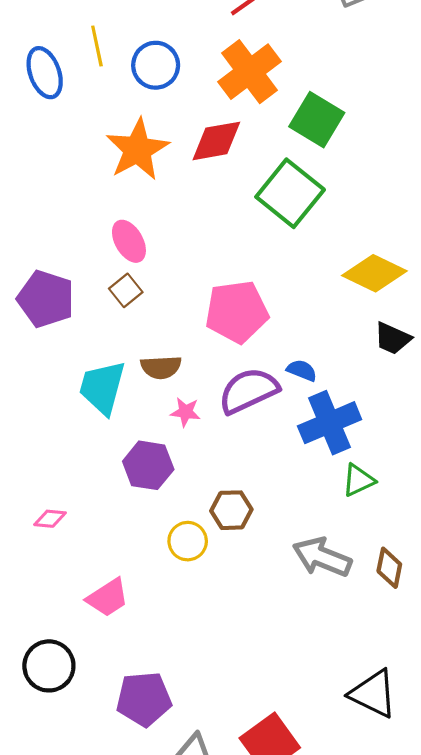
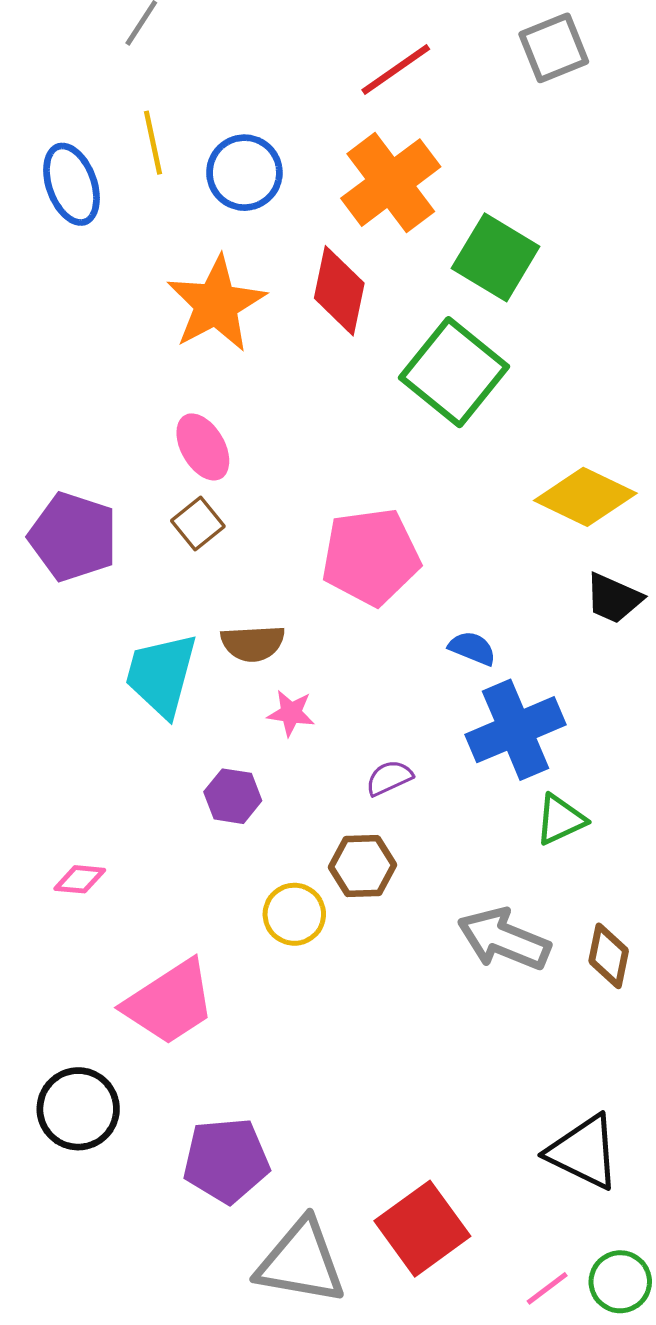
red diamond: (216, 141) -> (339, 291), turned -68
purple semicircle: (248, 391) -> (389, 778), moved, size x0.5
purple hexagon: (148, 465) -> (233, 796), size x0.7
pink trapezoid: (108, 598) -> (170, 1002), size x1.4

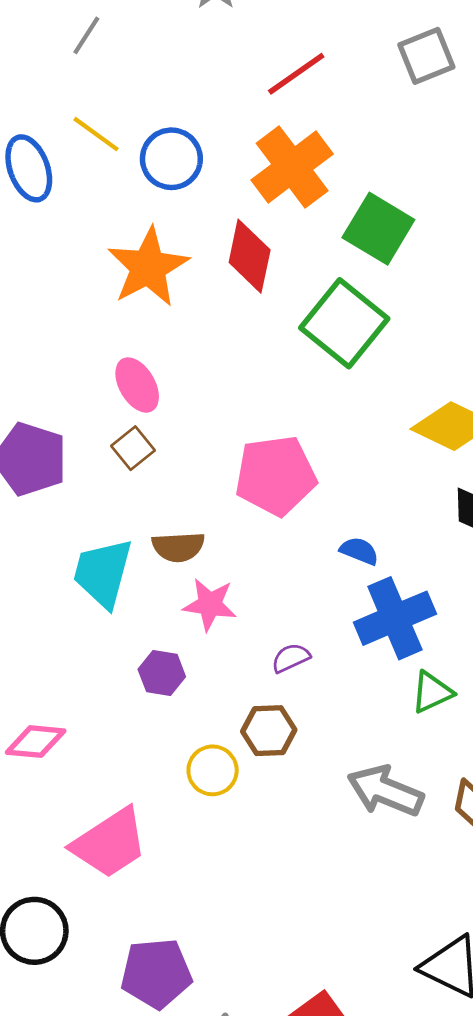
yellow line: (153, 143) -> (96, 134), turned -42
pink star: (291, 713) -> (210, 604), size x1.4
pink diamond: (80, 879) -> (36, 742), size x1.4

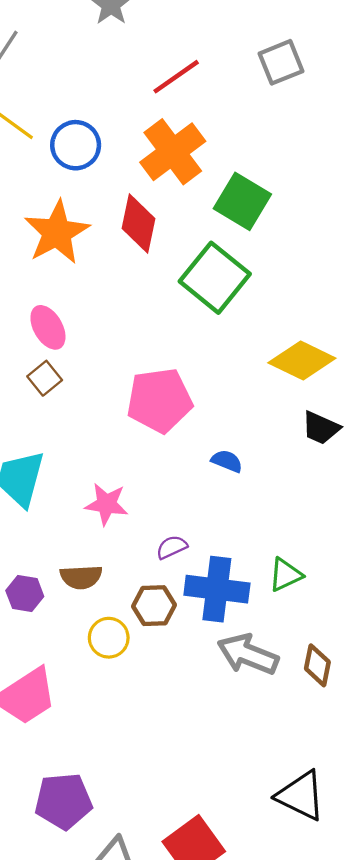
brown semicircle: (178, 547) -> (81, 577), moved
blue cross: (395, 618) -> (217, 589), moved, turned 30
purple hexagon: (162, 673) -> (25, 594), moved

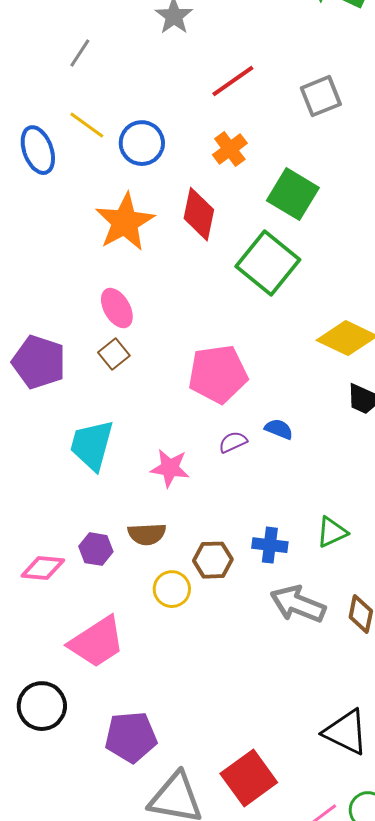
gray square: (281, 62) -> (321, 96), moved
orange cross: (173, 152) -> (230, 149), size x0.6
purple semicircle: (172, 547) -> (233, 442), moved
blue cross: (217, 589) -> (270, 545), size x0.6

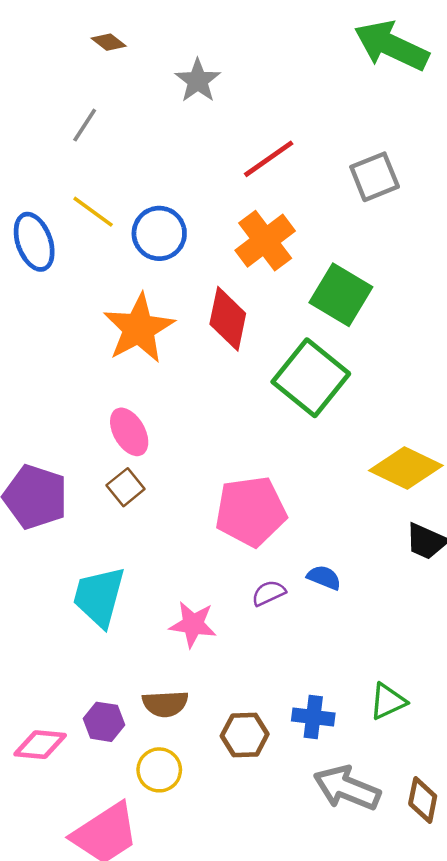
orange cross: (230, 149) -> (265, 241), size x1.4
yellow circle: (172, 589) -> (159, 770), moved

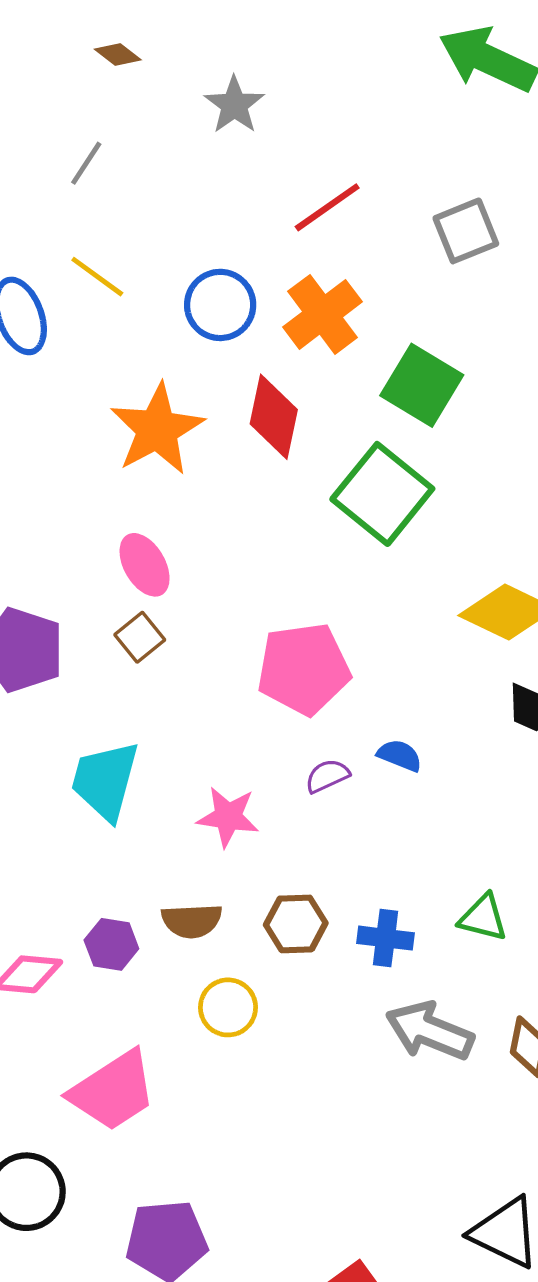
blue circle: (159, 233) -> (220, 305), moved
green triangle: (388, 701) -> (483, 918), turned 39
brown hexagon: (245, 735) -> (296, 924), moved
yellow circle: (159, 770) -> (228, 1007), moved

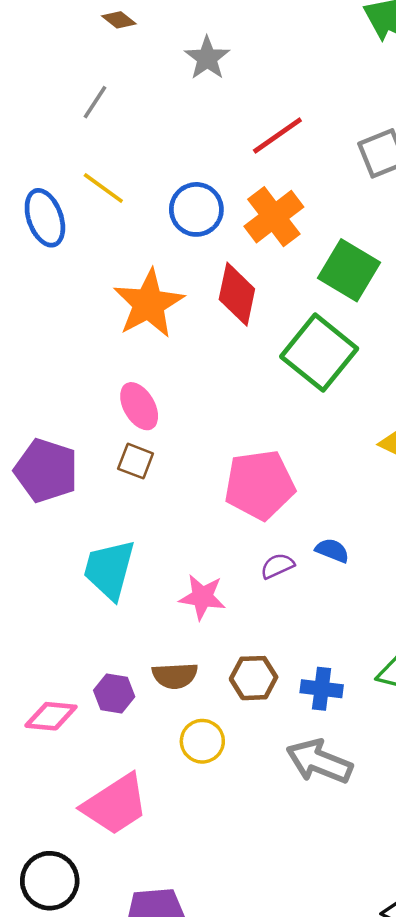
brown square: (140, 637) -> (136, 461), turned -30
gray arrow: (430, 1031) -> (319, 761), moved

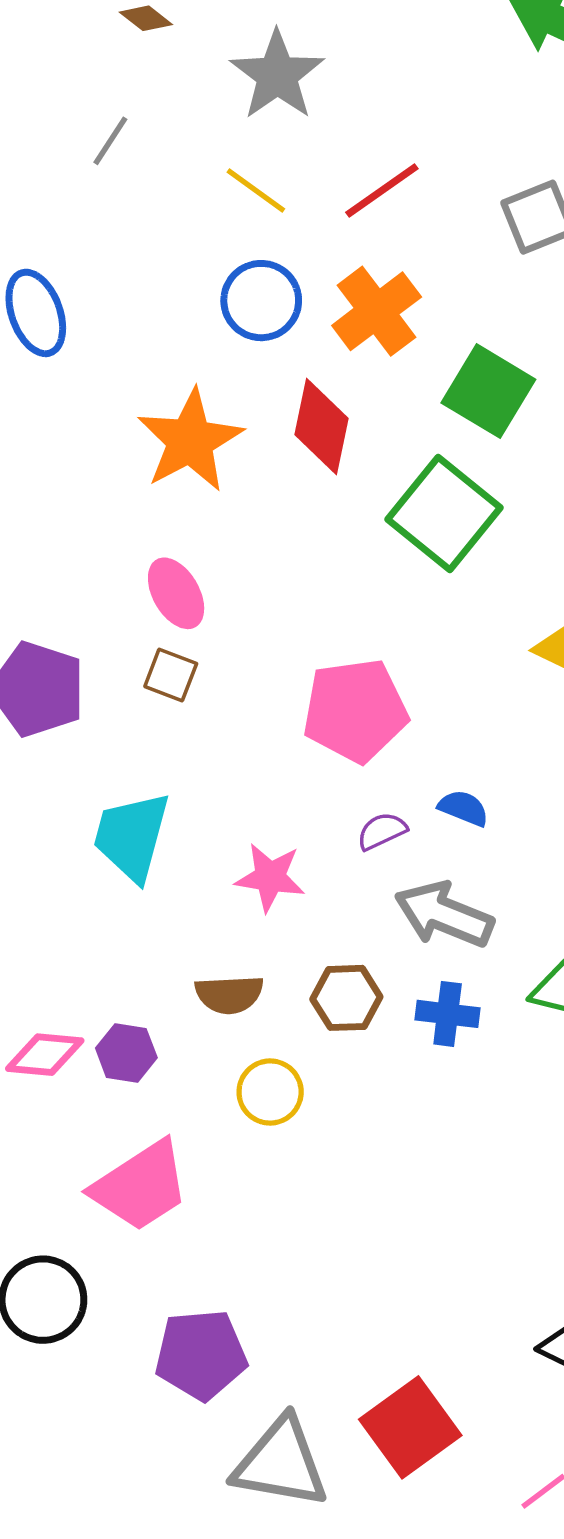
gray star: (207, 58) -> (277, 75), size x1.4
yellow line: (103, 188) -> (256, 191), moved
purple hexagon: (114, 694) -> (126, 1053), moved
gray arrow: (319, 761) -> (444, 915), moved

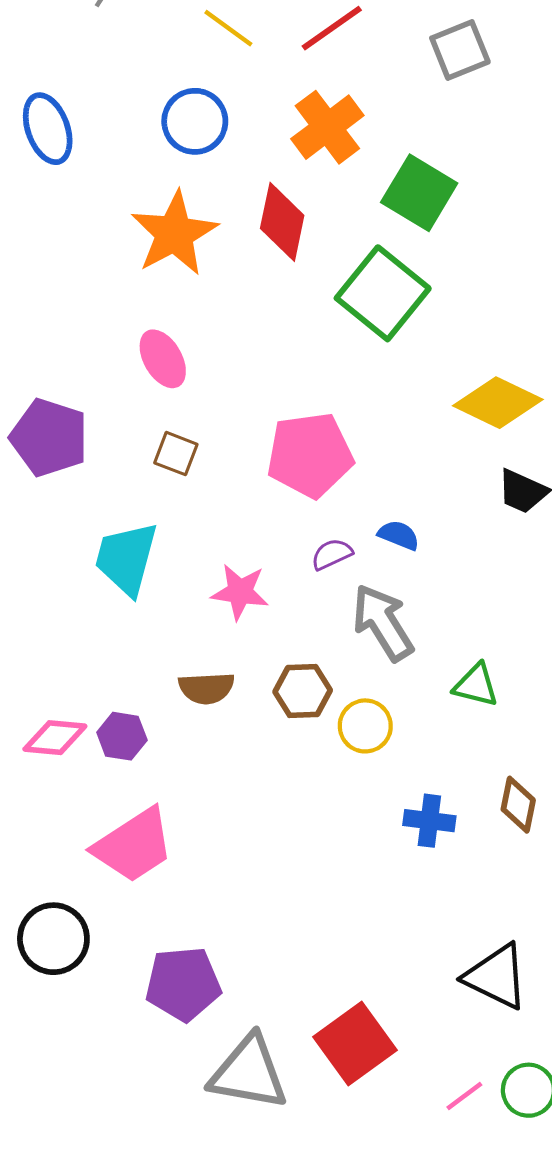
blue circle: (261, 301) -> (195, 121), moved
brown square: (171, 675) -> (176, 454), moved
gray arrow: (444, 915) -> (383, 623), turned 36
blue cross: (448, 1014) -> (429, 821), moved
yellow circle: (270, 1092) -> (365, 726), moved

